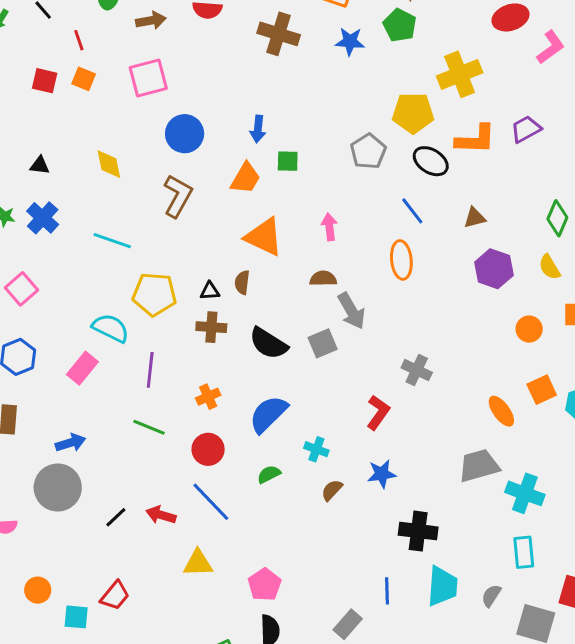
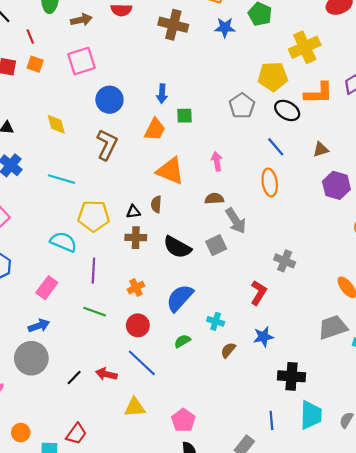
pink rectangle: (82, 368) -> (47, 288), moved

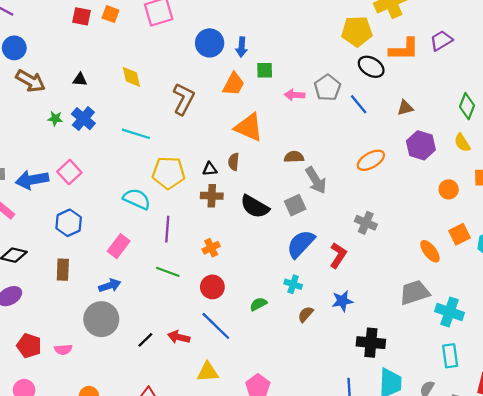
blue circle: (109, 100) -> (210, 43), moved
gray pentagon: (242, 106) -> (327, 88), moved
pink arrow: (217, 161) -> (295, 95), moved, turned -78
orange ellipse: (270, 182) -> (371, 160), moved, turned 68
blue semicircle: (180, 298) -> (301, 244), moved

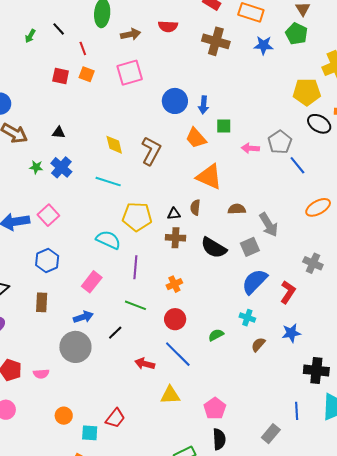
yellow diamond: (131, 77) -> (114, 145), moved
orange trapezoid: (234, 84) -> (196, 138), turned 110
blue line: (359, 104) -> (297, 165), moved
brown semicircle: (294, 157) -> (237, 209), moved
black line: (145, 340) -> (115, 333), moved

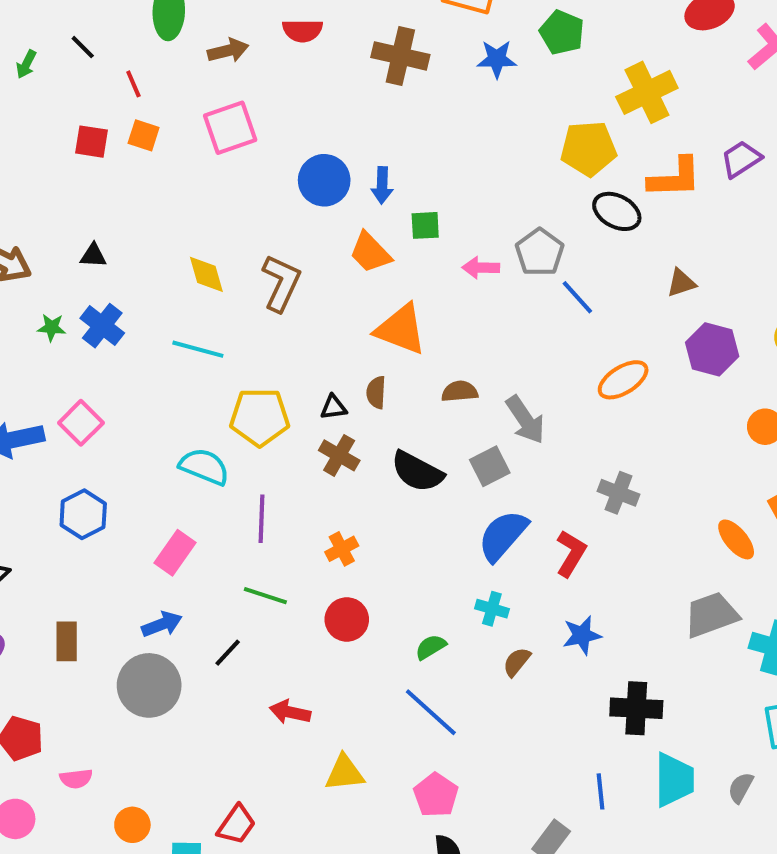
brown cross: (175, 238) -> (339, 455), turned 30
brown rectangle: (42, 302) -> (67, 641), moved
blue line: (178, 354) -> (431, 712), moved
pink semicircle: (41, 374) -> (76, 779), moved

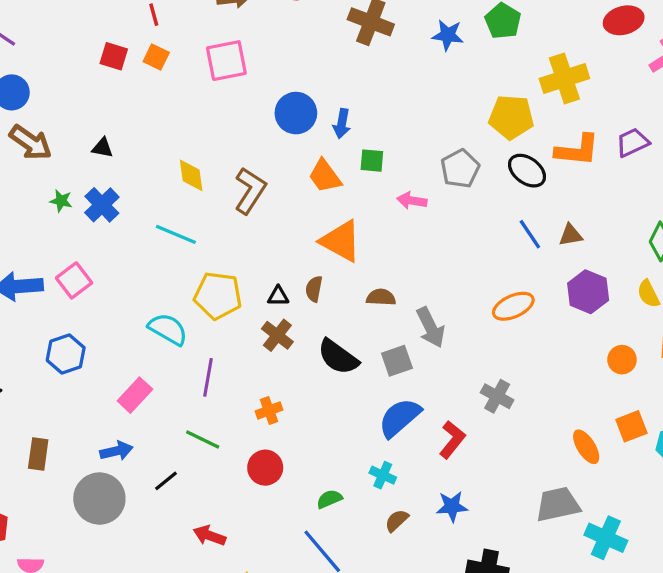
gray pentagon: (540, 252) -> (460, 169), moved
blue line: (577, 297) -> (530, 234), moved

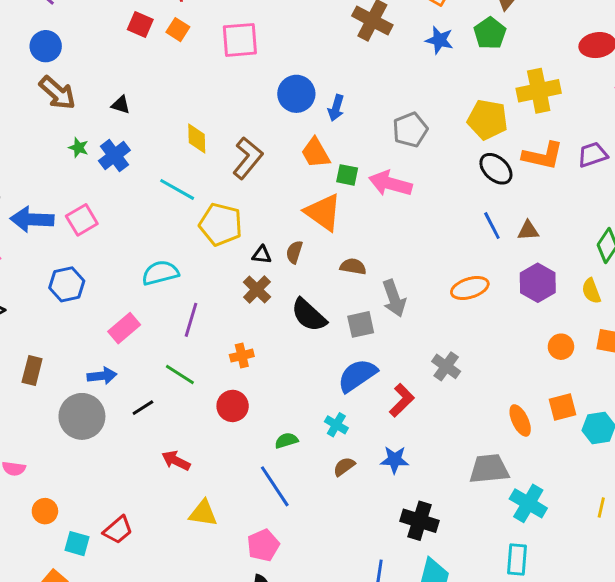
green square: (372, 161) -> (347, 175), moved
gray pentagon: (460, 169) -> (410, 130), moved
pink arrow: (412, 201) -> (390, 184), size x1.6
yellow pentagon: (218, 296) -> (221, 224), moved
cyan semicircle: (168, 329) -> (160, 273), turned -51

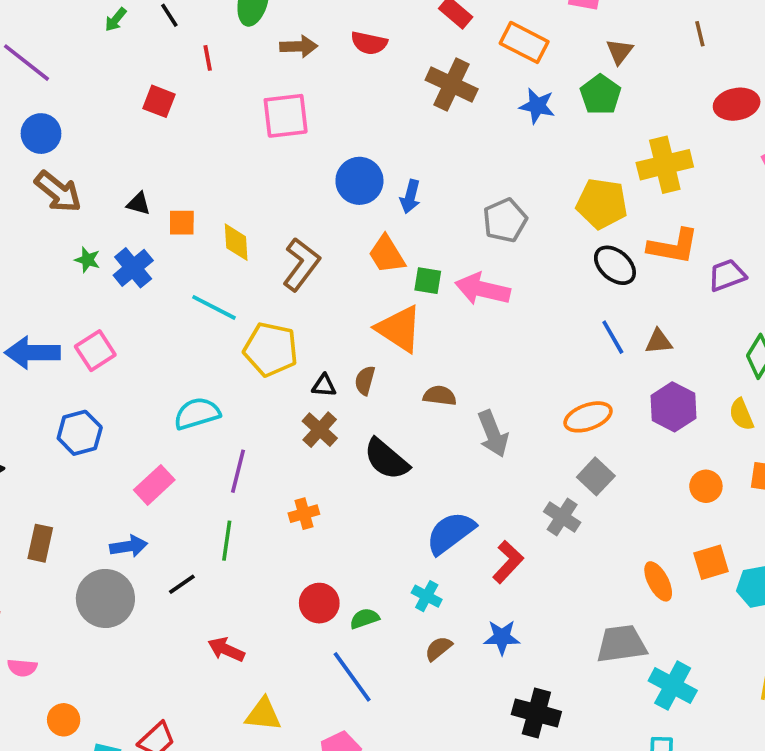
orange square: (178, 30) -> (182, 223), moved, turned -30
purple trapezoid: (593, 155) -> (727, 275), moved
gray square: (361, 324) -> (596, 476), moved, turned -32
green line: (180, 374) -> (227, 541), turned 68
red circle: (233, 406) -> (319, 603), moved

